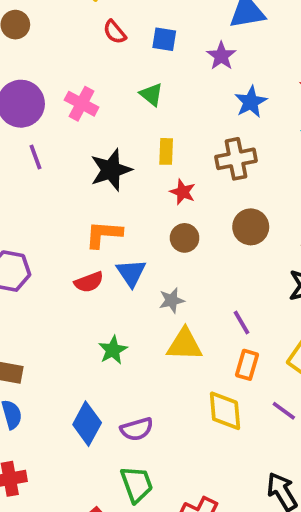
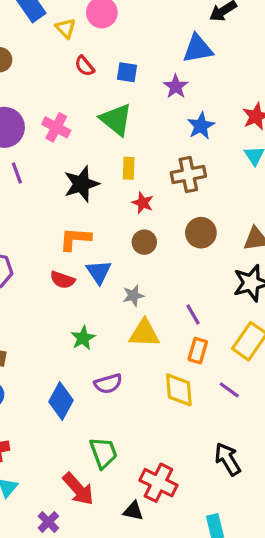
green triangle: (151, 94) -> (116, 119), size x1.6
red semicircle: (89, 282) -> (63, 280), turned 40
purple semicircle: (137, 429) -> (108, 384), moved

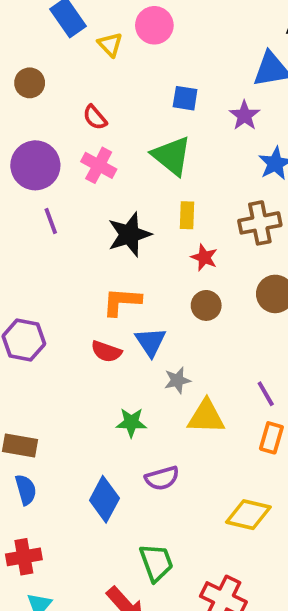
red semicircle: (85, 66) -> (95, 117), moved
gray star: (133, 296) -> (177, 380), moved
green star: (83, 338) -> (131, 422), turned 30
yellow diamond: (179, 390) -> (248, 515), moved, turned -72

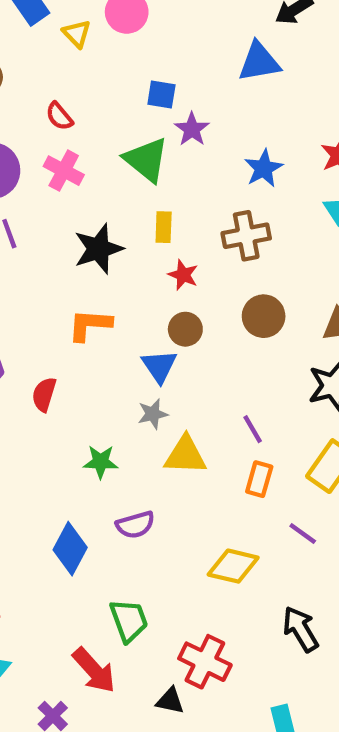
purple star: (245, 115) -> (192, 129), moved
blue triangle: (151, 342) -> (159, 366), moved
red semicircle: (106, 351) -> (44, 394), moved, turned 88

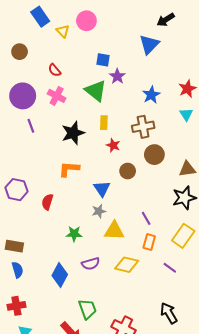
blue triangle: (259, 62) -> (149, 44), turned -35
brown circle: (264, 316) -> (154, 155), moved
brown circle: (185, 329) -> (128, 171), moved
yellow diamond: (233, 566) -> (127, 265), moved

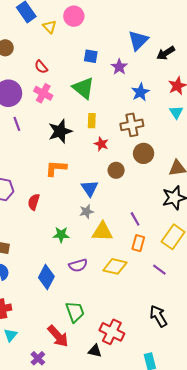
black arrow: (166, 20) -> (166, 53), moved
purple star: (117, 76) -> (119, 67), moved

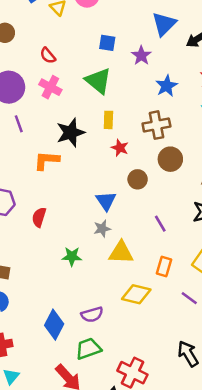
orange L-shape: (56, 168) -> (47, 160), moved
purple line: (135, 219) -> (160, 224), moved
purple semicircle: (78, 265) -> (92, 315), moved
blue diamond: (46, 277) -> (54, 325), moved
green trapezoid: (75, 312) -> (88, 349), turned -90

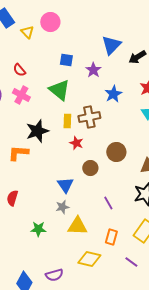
brown cross: (156, 125) -> (89, 117), moved

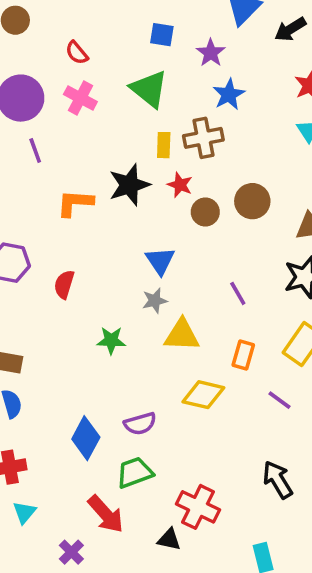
blue star: (113, 94) -> (229, 94), moved
black star: (37, 131) -> (129, 185), moved
brown circle: (90, 168) -> (205, 212), moved

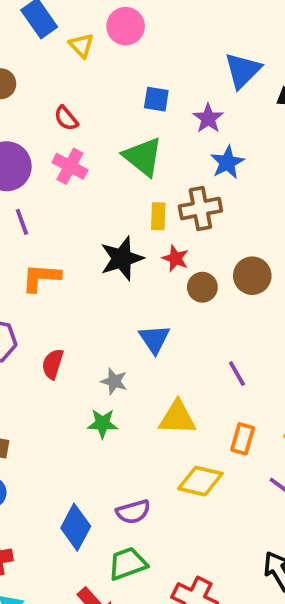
orange L-shape: (75, 203) -> (41, 278), moved
gray star: (155, 301) -> (114, 381), moved, turned 30

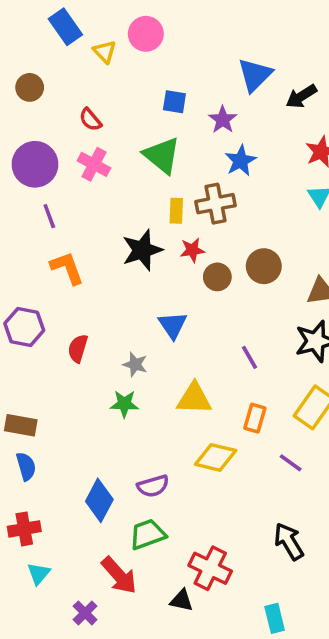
red star: (175, 258) -> (192, 250), turned -30
orange L-shape: (41, 278) -> (67, 268), turned 66

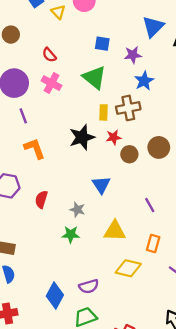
purple star: (223, 120) -> (133, 55), turned 30

